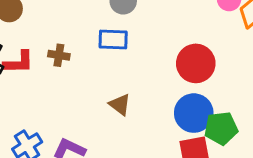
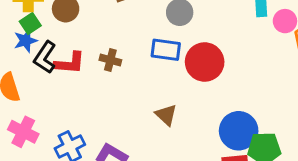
red circle: (196, 63) -> (205, 62), moved

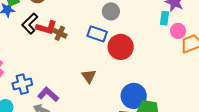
black L-shape: (45, 57) -> (30, 24), moved
red L-shape: (70, 63) -> (46, 28), moved

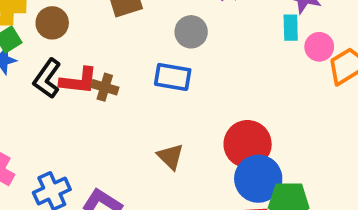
red circle: (121, 47) -> (248, 144), moved

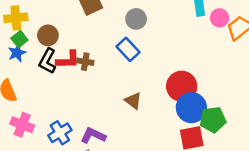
brown circle: (52, 23) -> (48, 35), moved
blue rectangle: (173, 77) -> (128, 49), turned 45

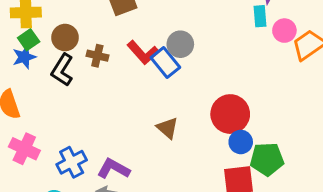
gray circle: (136, 19) -> (180, 44), moved
red L-shape: (68, 60) -> (143, 53), moved, turned 45
brown cross: (85, 62) -> (97, 56), moved
blue circle: (191, 108) -> (241, 142), size x0.6

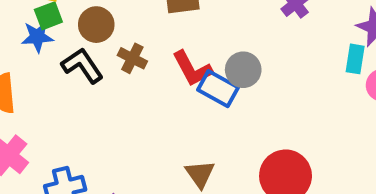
blue rectangle: (165, 63) -> (218, 89), turned -36
black L-shape: (62, 70) -> (82, 66), turned 100

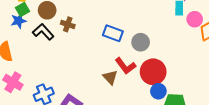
red L-shape: (192, 69) -> (125, 66), moved
gray circle: (243, 70) -> (141, 42), moved

